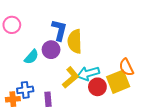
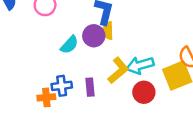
yellow semicircle: (75, 41) -> (108, 31), moved, size x0.6
red circle: (97, 87) -> (144, 92), moved
purple rectangle: (48, 99) -> (90, 87), moved

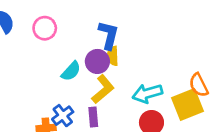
yellow L-shape: (118, 70) -> (103, 89), moved
blue cross: (62, 86) -> (63, 116), turned -30

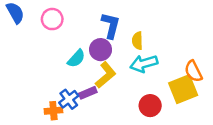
yellow semicircle: (113, 56) -> (137, 41), moved
cyan arrow: (147, 93) -> (144, 64), moved
purple rectangle: (93, 117) -> (88, 93), moved, turned 72

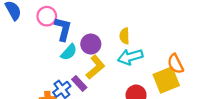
blue L-shape: (111, 25) -> (63, 29), moved
purple rectangle: (88, 93) -> (79, 83), turned 70

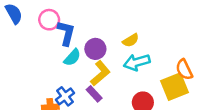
yellow semicircle: (124, 36) -> (131, 40), turned -119
purple rectangle: (79, 83) -> (94, 94), moved

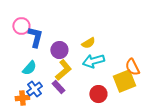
cyan semicircle: (72, 57) -> (29, 68), moved

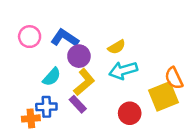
pink circle: (21, 26) -> (30, 37), moved
blue L-shape: (35, 37) -> (65, 38), moved, turned -70
cyan semicircle: (29, 68) -> (52, 77), moved
blue cross: (34, 89) -> (46, 107), turned 35

